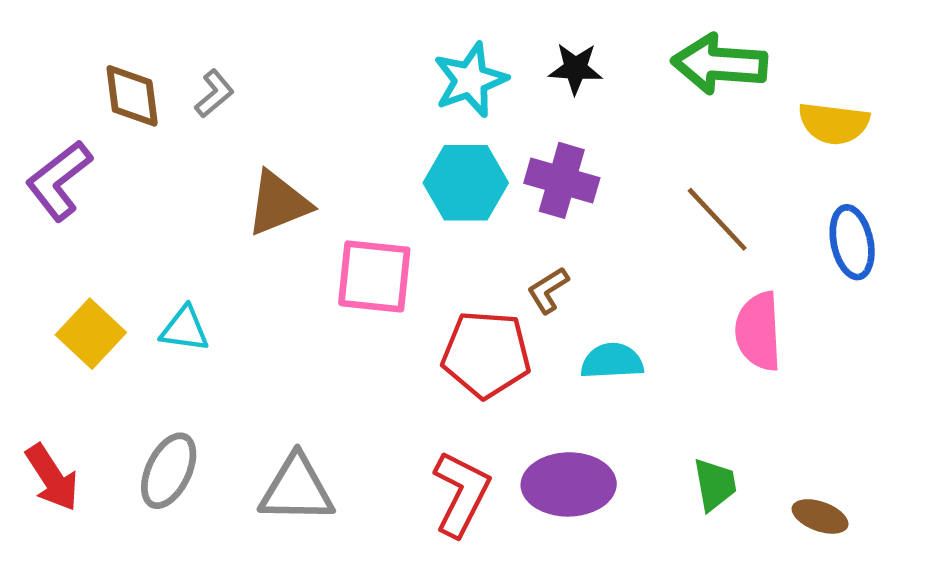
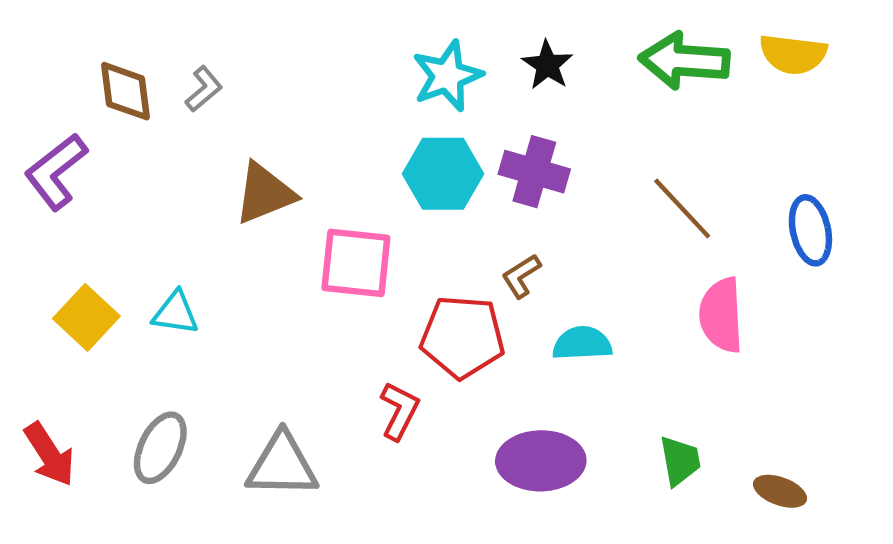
black star: (575, 68) -> (547, 65), turned 30
yellow semicircle: (834, 123) -> (793, 54), moved
red L-shape: (461, 494) -> (399, 411), moved, size x0.7

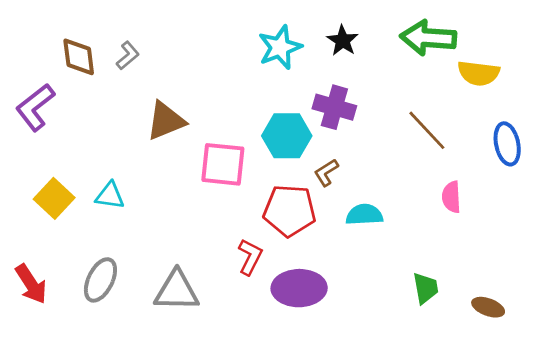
yellow semicircle: (793, 54) -> (479, 73), moved
cyan hexagon: (443, 174) -> (287, 136), moved
pink semicircle: (721, 315) -> (451, 197), size x0.7
purple ellipse: (541, 461) -> (299, 288), moved

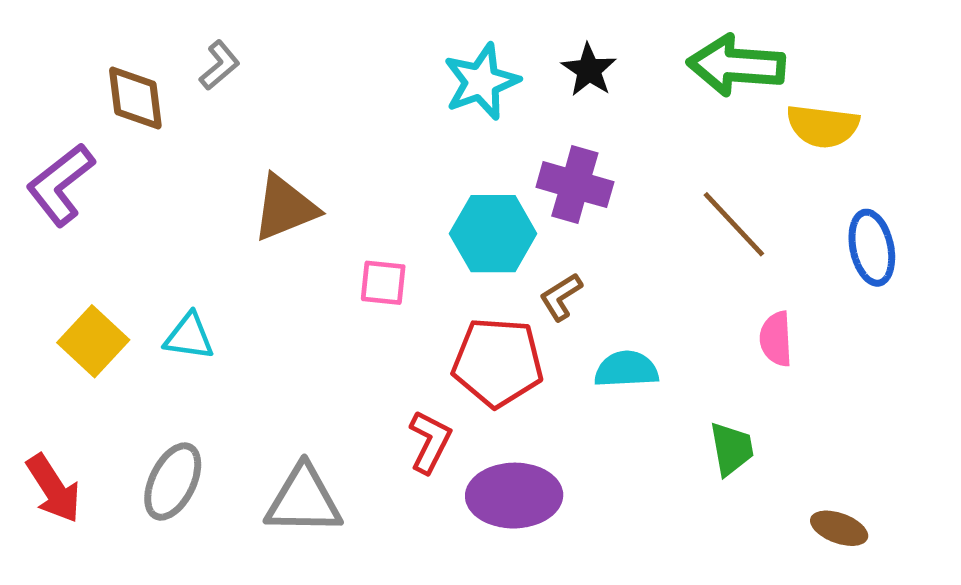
gray L-shape: (128, 56) -> (219, 65), moved
pink square: (223, 164) -> (383, 283), size x0.6
green trapezoid: (426, 288) -> (732, 449), moved

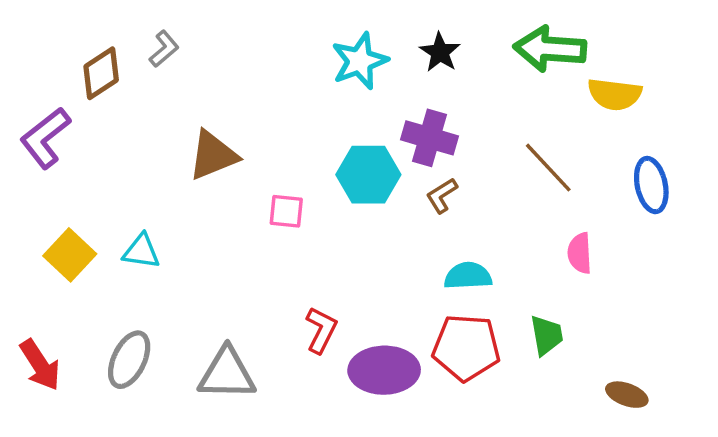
brown diamond: (135, 98) -> (101, 73), turned 64
brown L-shape: (561, 297) -> (442, 195), moved
red pentagon: (498, 362) -> (466, 347), moved

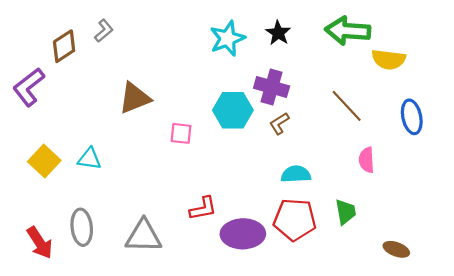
red L-shape: (321, 330) -> (203, 208), turned 52
gray ellipse: (129, 360) -> (82, 227), turned -32
red arrow: (40, 365) -> (40, 243), moved

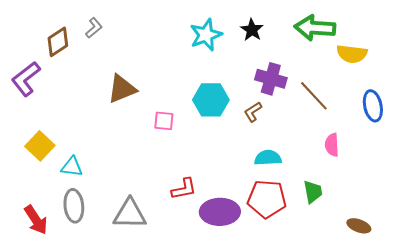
purple cross: (272, 87) -> (271, 79), moved
cyan triangle: (89, 159) -> (72, 167), moved

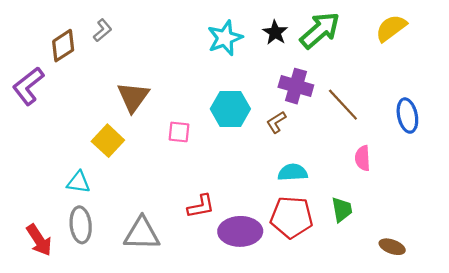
green arrow: (315, 28) -> (320, 30), moved, turned 135
yellow semicircle: (352, 54) -> (391, 28), moved, turned 136
brown triangle: (122, 89) -> (133, 97), turned -32
yellow square: (40, 146) -> (108, 141), moved

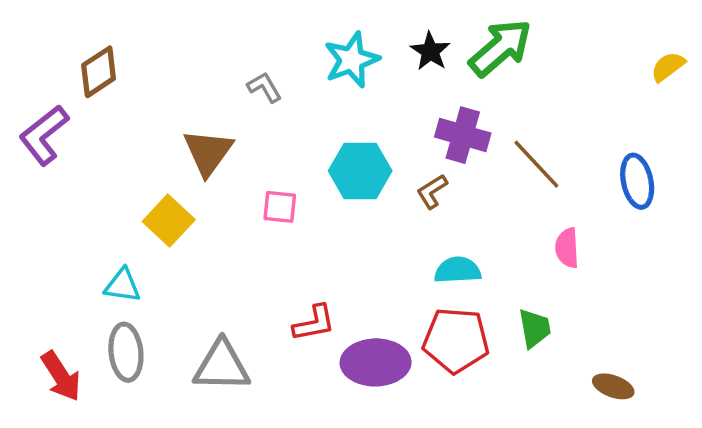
yellow semicircle: (391, 28) -> (668, 67), moved, size x0.7
gray L-shape: (102, 30) -> (264, 87), moved, turned -80

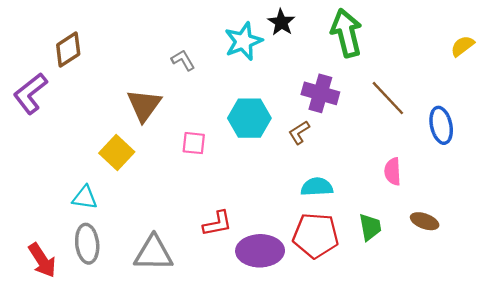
green arrow: (500, 48) -> (346, 33), turned -63
black star: (430, 51) -> (281, 22), moved
brown line: (536, 164) -> (388, 98), moved
brown ellipse: (613, 386) -> (425, 221), moved

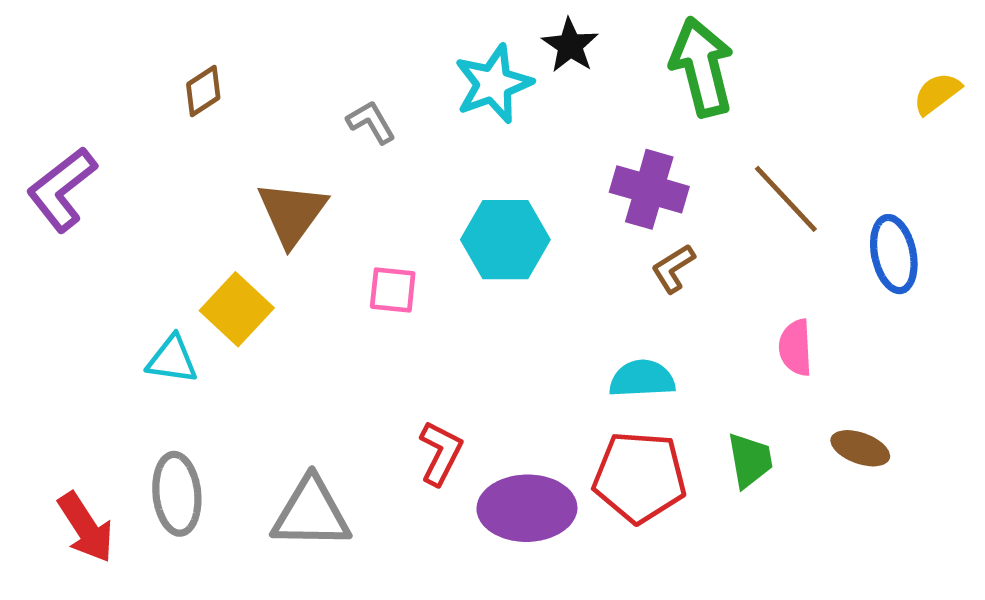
brown diamond: (68, 50) -> (203, 91), moved, size x0.7
brown L-shape: (299, 132) -> (673, 268), moved
cyan triangle: (85, 198) -> (172, 360), moved
red L-shape: (217, 224) -> (441, 453), turned -52

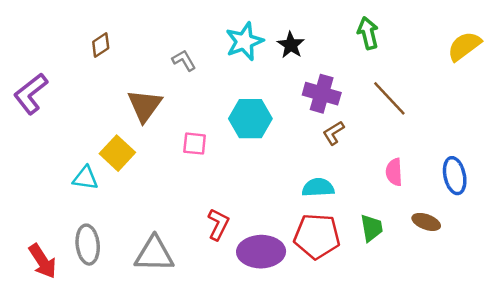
black star: (570, 45) -> (291, 45), moved
green arrow: (702, 67) -> (368, 33), moved, size x0.7
yellow semicircle: (937, 93) -> (464, 46), size x1.4
blue ellipse: (894, 254) -> (455, 176), moved

